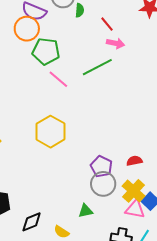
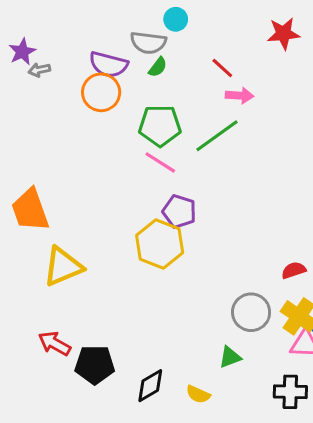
green semicircle: (80, 10) -> (158, 67), moved, turned 40
green pentagon: (46, 51) -> (160, 126), moved
purple pentagon: (101, 167) -> (179, 211), moved

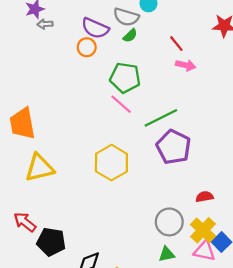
orange circle: (101, 92) -> (87, 47), size x0.7
green line: (217, 136) -> (161, 118), moved
purple pentagon: (179, 211) -> (174, 147), moved, size x1.4
green triangle: (230, 357) -> (167, 254), moved

